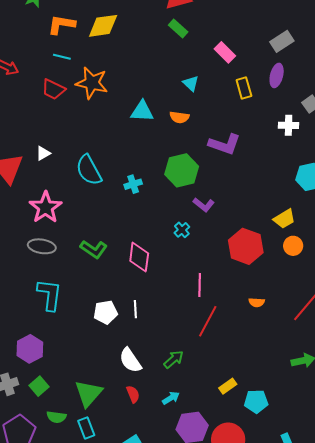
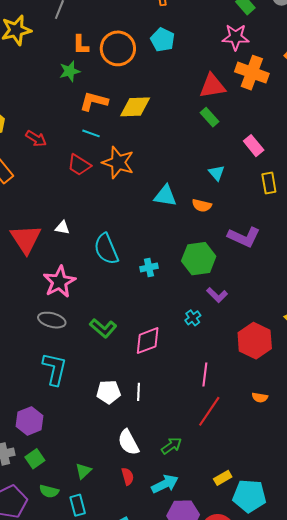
white triangle: (43, 153) -> (62, 228), turned 35
pink diamond: (139, 257) -> (148, 341), turned 56
green triangle: (88, 393) -> (83, 471), size x0.6
cyan arrow: (171, 398) -> (165, 484), size x1.5
cyan pentagon: (256, 401) -> (249, 496), size x1.4

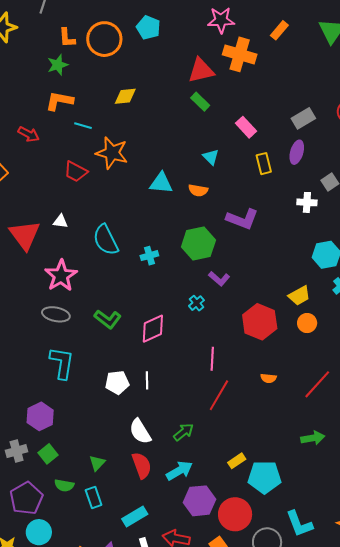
orange L-shape: (94, 101) -> (59, 101), moved
yellow diamond: (135, 107) -> (125, 96), size x0.7
red trapezoid: (79, 165) -> (76, 172), moved
red semicircle: (128, 476) -> (142, 465), size x1.5

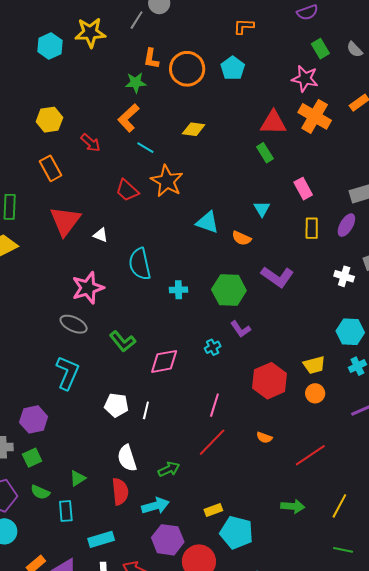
orange L-shape: (59, 101) -> (129, 118), turned -68
red triangle: (25, 235) -> (65, 221), moved

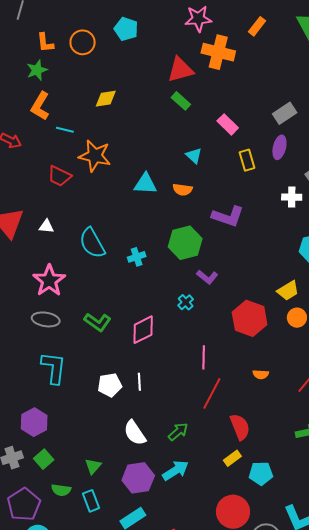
orange circle: (187, 69) -> (83, 42), size x0.7
red semicircle: (120, 492) -> (240, 427), moved
cyan pentagon: (236, 533) -> (261, 473), size x0.7
purple hexagon: (168, 540) -> (138, 478), moved

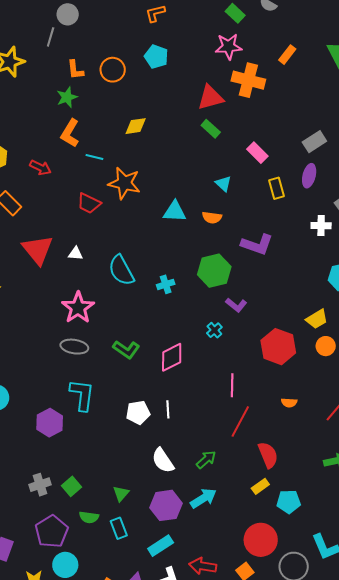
purple hexagon: (34, 422) -> (50, 423), moved

